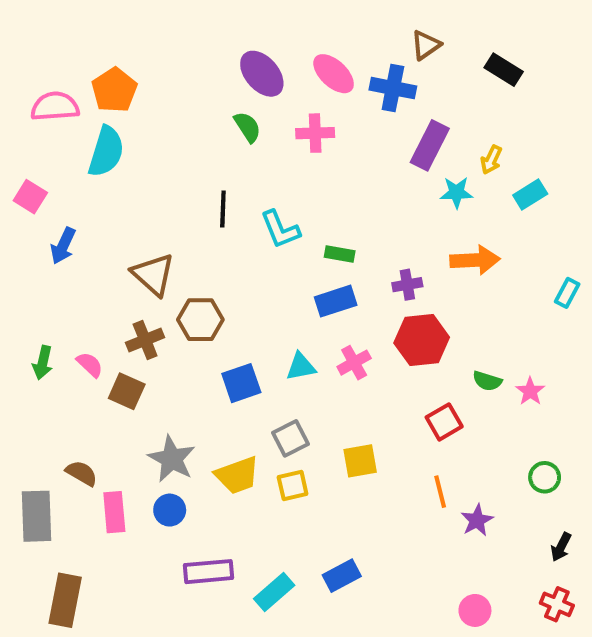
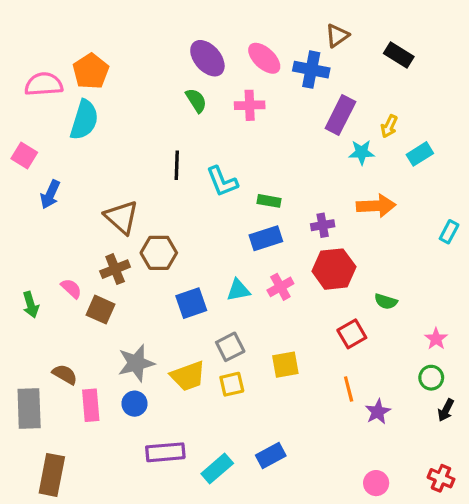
green arrow: (43, 363) -> (31, 305), moved, turned -30
pink star: (530, 391) -> (436, 339), moved
gray star: (172, 459) -> (136, 363), turned 30
black arrow: (561, 547) -> (446, 410), moved

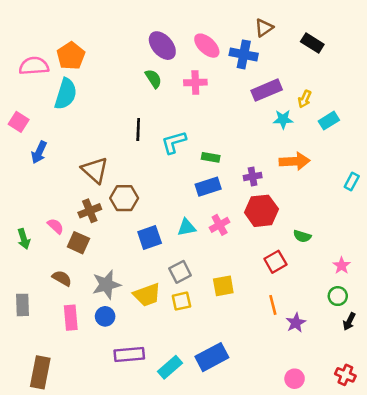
purple rectangle: (340, 115) -> (267, 90), turned 40
cyan L-shape: (222, 181) -> (174, 142), turned 96
brown semicircle: (65, 374) -> (62, 278), moved
gray rectangle: (29, 408) -> (22, 305), moved, size x0.7
blue rectangle: (271, 455) -> (212, 357), size x1.4

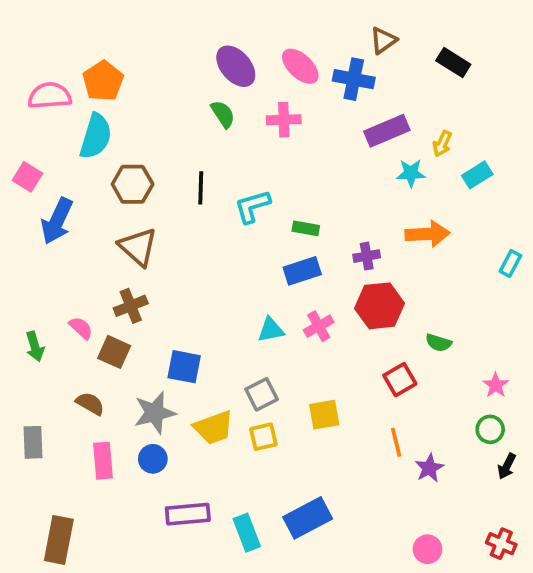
blue arrow: (39, 152) -> (57, 221), size x1.4
brown hexagon: (124, 198) -> (133, 184), moved
blue square: (150, 238) -> (184, 367), moved, turned 30
cyan rectangle: (170, 367) -> (247, 533), turned -70

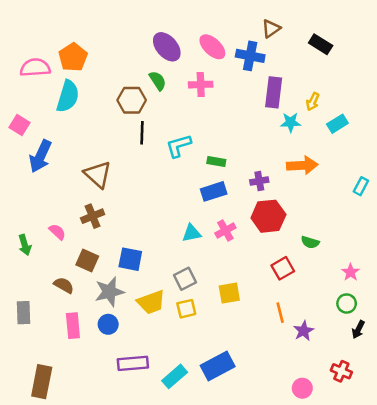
purple rectangle: (387, 131) -> (274, 92), turned -60
brown hexagon: (133, 184) -> (132, 100), moved
brown square: (114, 352) -> (87, 260), moved
cyan rectangle: (247, 533) -> (175, 376), turned 70
red cross: (501, 544) -> (341, 371), moved

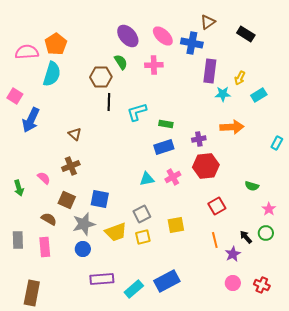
brown triangle: (98, 174) -> (75, 134), size x0.6
green semicircle: (310, 242) -> (252, 186), moved
pink rectangle: (73, 326) -> (45, 247), moved
black arrow: (358, 330) -> (246, 237), moved, turned 112
pink circle: (302, 388) -> (233, 283), moved

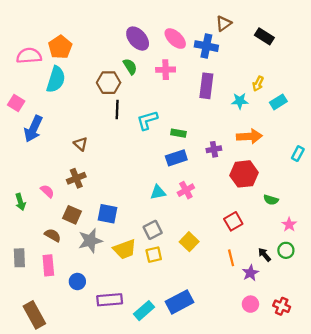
purple rectangle: (210, 71) -> (206, 86), moved
red hexagon: (206, 166) -> (244, 174), moved
yellow square: (176, 225) -> (189, 242), turned -36
blue circle: (83, 249) -> (77, 281), moved
brown rectangle: (32, 293) -> (34, 315), turned -40

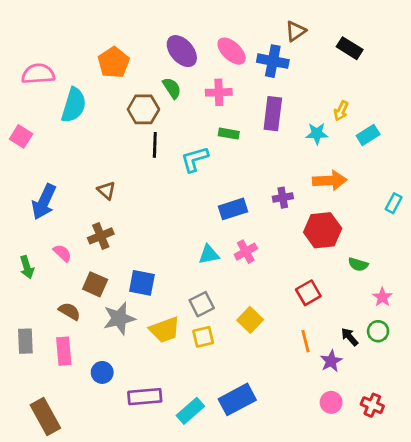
orange pentagon: (60, 47) -> (114, 62), moved
blue arrow: (33, 129) -> (44, 202), moved
green rectangle: (178, 133) -> (229, 134), moved

